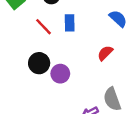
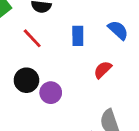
blue rectangle: (70, 23) -> (78, 36), moved

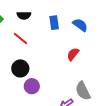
blue rectangle: (78, 36) -> (54, 23), moved
purple circle: (51, 93) -> (32, 86), moved

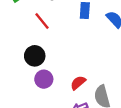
red semicircle: (73, 54) -> (78, 83), moved

